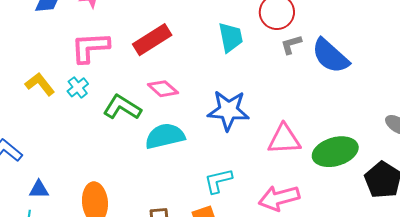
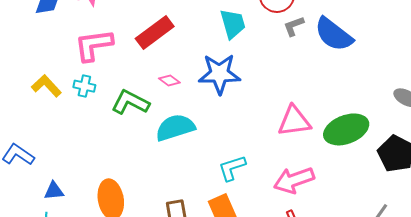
cyan cross: (78, 87) -> (84, 86), turned -35
pink diamond: (163, 89) -> (169, 81), size x0.7
blue star: (228, 110) -> (219, 74), moved

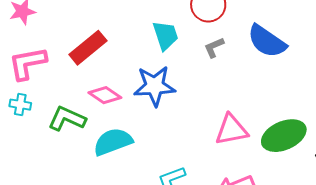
gray L-shape: (294, 26) -> (214, 47), moved
pink diamond: (169, 81) -> (105, 95), size x1.5

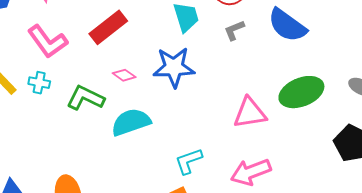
pink L-shape: (28, 63) -> (47, 41), turned -117
pink diamond: (105, 95) -> (124, 75), size x0.7
green ellipse: (284, 136) -> (301, 92), moved

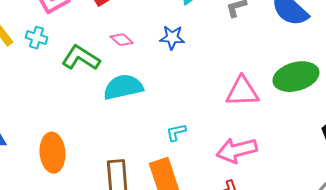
blue star: (174, 67) -> (172, 38), size x0.6
cyan L-shape: (189, 161) -> (176, 132), size x0.7

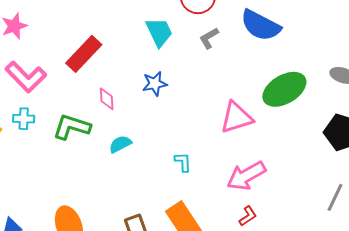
pink diamond: (122, 40) -> (107, 99), turned 60
cyan semicircle: (123, 87) -> (120, 144), size x0.6
cyan L-shape: (176, 132) -> (183, 162), moved, turned 115

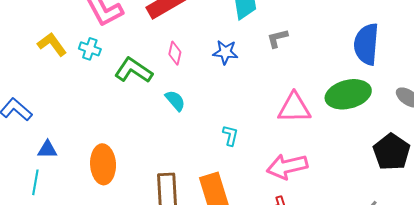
blue semicircle: (261, 25) -> (366, 44), moved, turned 51
gray L-shape: (209, 38) -> (277, 38), moved
cyan semicircle: (120, 144) -> (175, 101), turned 60

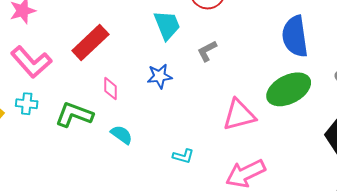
cyan L-shape: (230, 135) -> (183, 156), turned 105

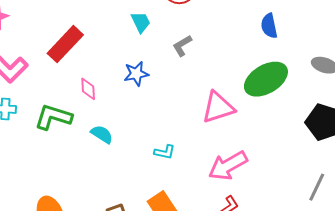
cyan trapezoid: (167, 25) -> (141, 22), size x0.7
blue semicircle: (295, 36) -> (269, 26), size x0.6

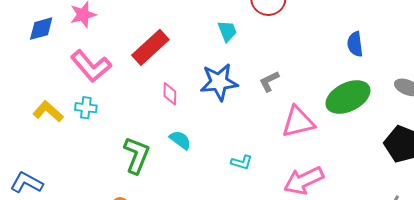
gray L-shape: (182, 46) -> (269, 81), moved
blue star: (136, 74) -> (219, 82), size x1.5
green L-shape: (53, 117) -> (137, 155), moved, turned 90

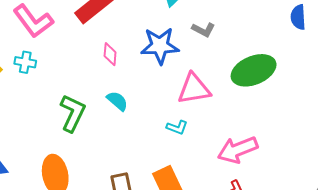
gray L-shape: (269, 81) -> (203, 30), moved, turned -130
green ellipse: (348, 97) -> (254, 70), moved
pink triangle: (298, 122) -> (194, 89), moved

